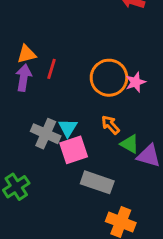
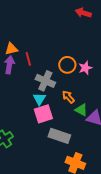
red line: (52, 69) -> (28, 59), turned -32
orange circle: (109, 78) -> (67, 65), size x0.7
gray cross: (46, 134) -> (45, 81), moved

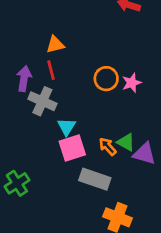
orange triangle: (11, 49) -> (55, 45), moved
gray cross: (45, 81) -> (42, 101), moved
orange arrow: (68, 97) -> (108, 147), moved

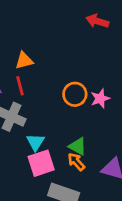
green triangle: (126, 142) -> (78, 146), moved

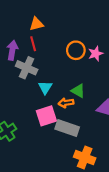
orange arrow: (76, 162) -> (66, 103), moved, turned -56
pink square: (41, 163) -> (46, 116), moved

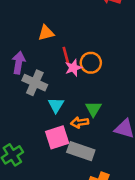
red line: (33, 44) -> (66, 55), moved
pink star: (96, 54) -> (73, 68), moved
green triangle: (78, 91) -> (93, 109), turned 32

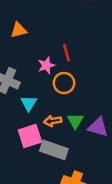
red line: (66, 55) -> (67, 53), moved
orange circle: (91, 63) -> (64, 83), moved
green triangle: (93, 109) -> (75, 121), moved

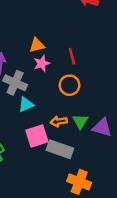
orange triangle: (19, 30) -> (37, 45), moved
pink star: (46, 65) -> (42, 63), moved
cyan triangle: (29, 103) -> (26, 105), moved, turned 35

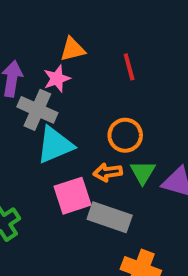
pink star: (42, 63) -> (57, 79), moved
orange circle: (70, 85) -> (125, 135), moved
cyan triangle: (26, 105) -> (55, 145), size x1.5

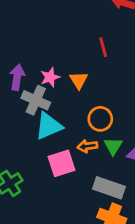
orange triangle: (72, 49) -> (79, 80), moved, turned -48
red line: (129, 67) -> (103, 47), moved
gray rectangle: (110, 217) -> (109, 188), moved

